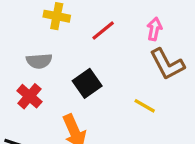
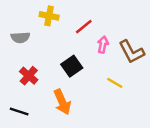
pink arrow: (154, 29) -> (103, 45), moved
gray semicircle: (39, 61) -> (20, 37), moved

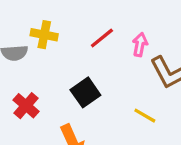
yellow cross: (49, 16) -> (44, 35), moved
pink arrow: (103, 45) -> (140, 45), moved

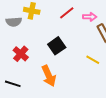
pink arrow: (140, 45) -> (90, 17), turned 80

